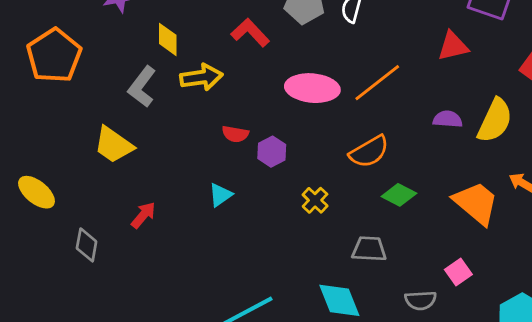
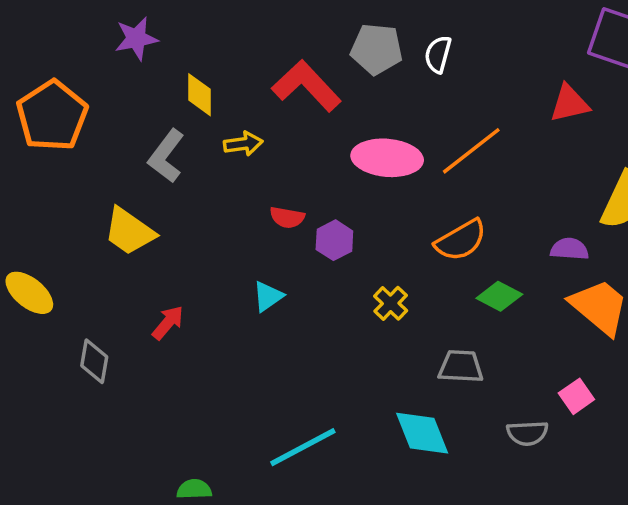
red L-shape: (250, 33) -> (306, 86), size x1.4
yellow arrow: (201, 77) -> (243, 144), size x0.7
purple semicircle: (448, 119) -> (569, 249), moved

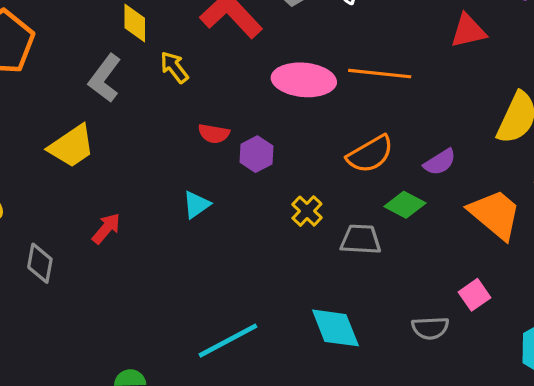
yellow arrow: (243, 144) -> (174, 67), turned -120
orange line: (471, 151) -> (380, 74), turned 44
yellow trapezoid: (129, 231) -> (72, 146), turned -69
purple semicircle: (569, 249) -> (440, 162), moved, turned 144
gray trapezoid: (461, 366) -> (361, 239), moved

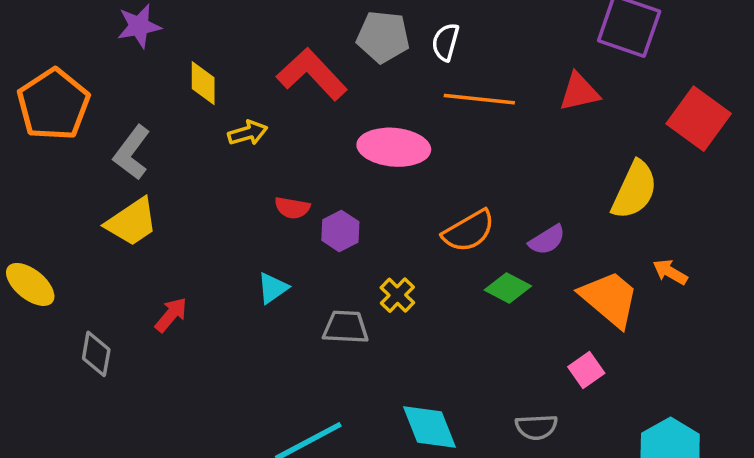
yellow arrow: (174, 67) -> (248, 133), turned 112
orange line: (380, 74) -> (479, 99), moved
gray L-shape: (105, 78) -> (132, 153), moved
gray trapezoid: (361, 239) -> (346, 327), moved
pink square: (475, 295) -> (586, 370), moved

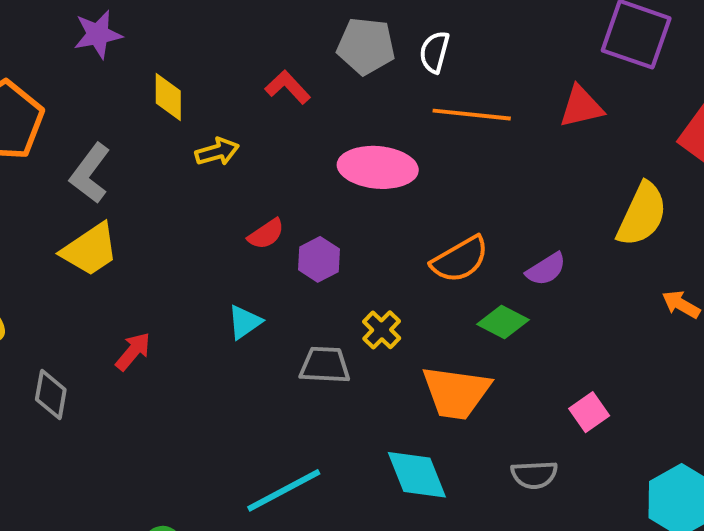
red L-shape: (312, 74) -> (288, 87), size x0.6
red semicircle: (292, 208) -> (266, 234), turned -44
orange trapezoid: (609, 299) -> (456, 393), moved, turned 148

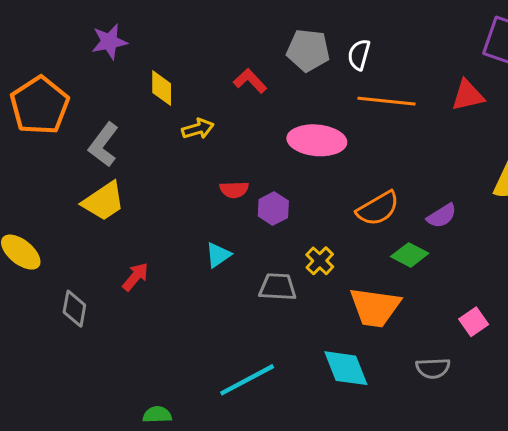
red semicircle: (266, 234) -> (234, 190), turned 32

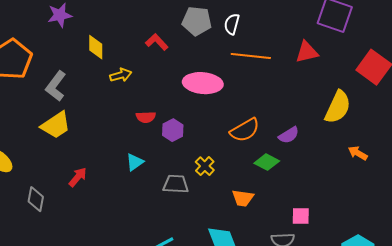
orange trapezoid: (375, 307) -> (243, 198), size x0.6
pink square: (474, 322) -> (301, 216), moved, turned 36

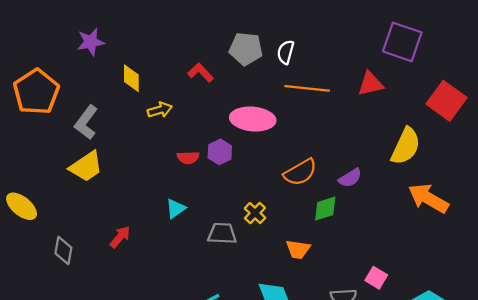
purple hexagon: (173, 130) -> (220, 152), moved
orange arrow: (358, 153) -> (428, 198), size x1.8
green diamond: (267, 162) -> (325, 209), turned -45
red arrow: (78, 177) -> (120, 237), moved
pink square: (301, 216) -> (376, 278), moved, turned 30

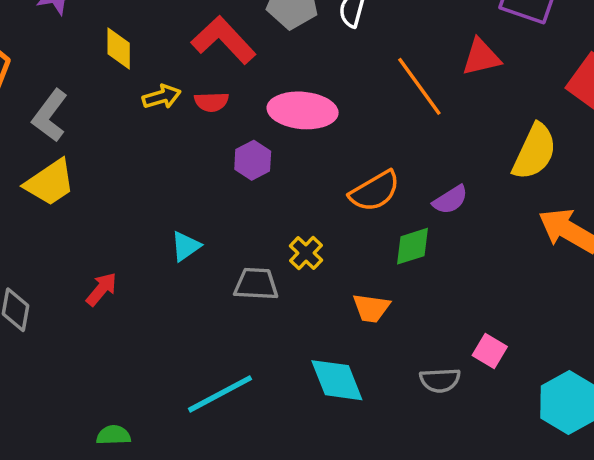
red L-shape: (201, 73) -> (223, 40), size x1.6
orange line: (307, 88) -> (419, 86), moved, turned 48
red semicircle: (188, 158) -> (211, 102), moved

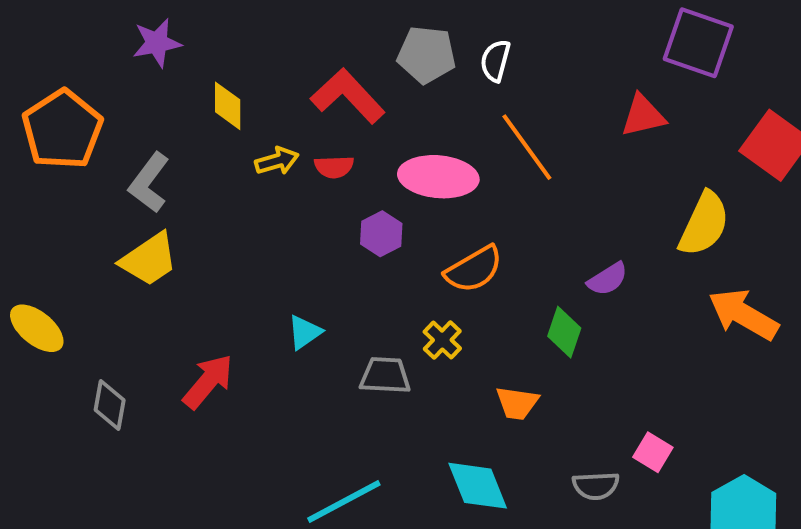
orange line: (419, 86) -> (527, 147), moved
orange semicircle: (375, 191) -> (474, 269), moved
green diamond: (412, 246) -> (564, 332), turned -54
red arrow: (101, 289) -> (208, 381), size x1.4

